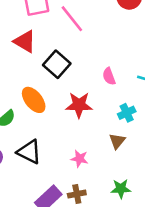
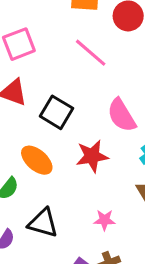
pink line: (72, 19) -> (91, 53), moved
pink semicircle: (109, 76) -> (122, 115), size x1.6

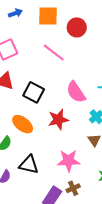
pink star: (105, 220) -> (69, 161), size x1.6

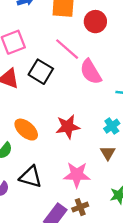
black square: (34, 92) -> (41, 72), moved
pink semicircle: (76, 92) -> (91, 72), moved

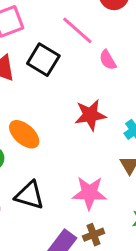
pink semicircle: (91, 72) -> (108, 60), size x0.6
red star: (68, 127) -> (90, 115), moved

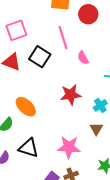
pink line: (77, 30) -> (63, 37), turned 30

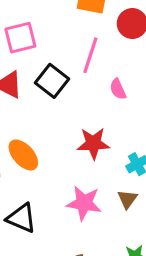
pink line: (63, 37) -> (90, 55), turned 30
pink star: (69, 147) -> (84, 203), moved

